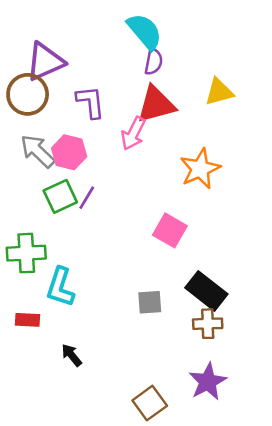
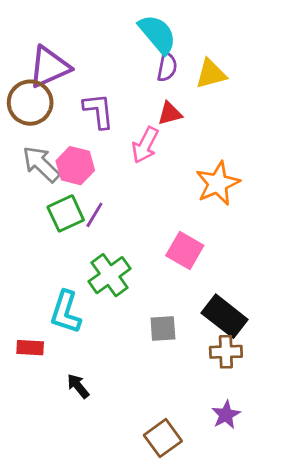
yellow triangle: (219, 92) -> (211, 74), moved
red triangle: (156, 104) -> (170, 114), size x0.6
green cross: (26, 253) -> (110, 275), moved, turned -33
purple star: (208, 382) -> (226, 415), size x0.7

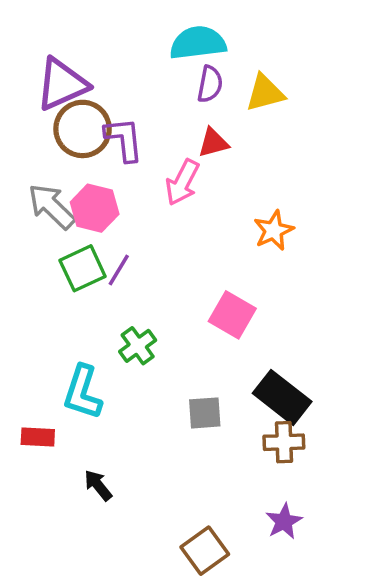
cyan semicircle: (157, 34) -> (198, 43), turned -57
brown circle: (30, 103) -> (83, 129), moved
orange star: (218, 183) -> (274, 230), size x0.7
green cross: (110, 275) -> (138, 346), size x0.7

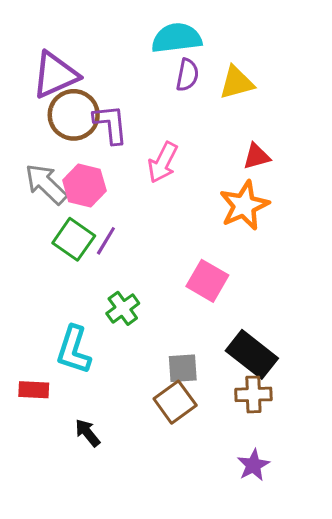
red triangle: (213, 143) -> (256, 156), moved
orange star: (274, 230) -> (244, 205), size x1.4
green square: (83, 268) -> (74, 239), turned -30
brown square: (205, 551) -> (175, 402), moved

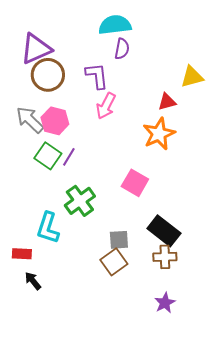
yellow triangle: (237, 83) -> (192, 77), moved
purple L-shape: (111, 124) -> (97, 76), moved
green cross: (123, 308) -> (80, 201), size x1.4
black arrow: (88, 433) -> (33, 281), moved

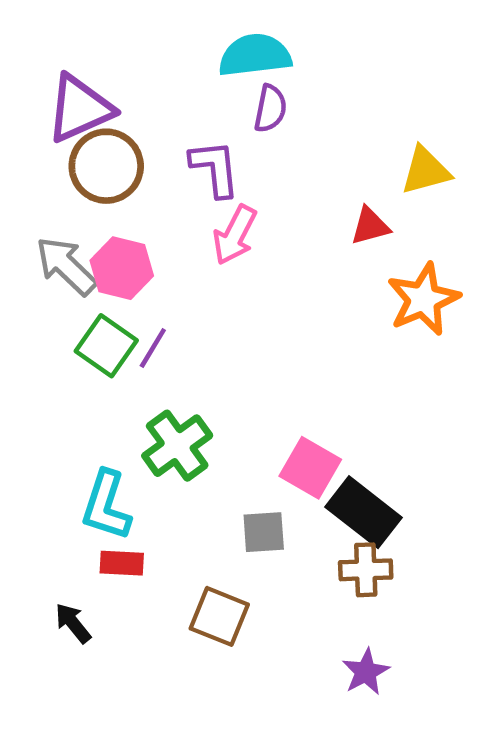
orange star: (159, 134) -> (423, 299), moved
pink square: (135, 183) -> (310, 468), moved
red rectangle: (22, 254) -> (122, 563), moved
brown square: (114, 262) -> (219, 616), moved, turned -32

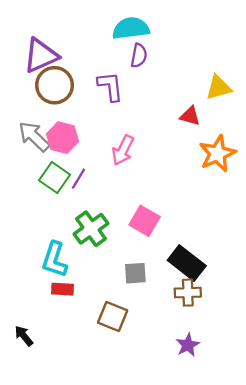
red triangle: (370, 226) -> (190, 116), turned 30
pink arrow: (235, 235) -> (123, 150), moved
pink square: (310, 468) -> (145, 221), moved
black arrow: (73, 623) -> (24, 336), moved

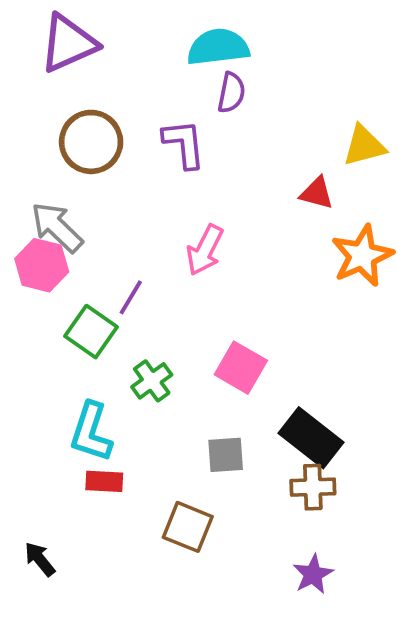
purple triangle: (41, 56) -> (68, 43), moved
pink hexagon: (63, 138) -> (42, 265), moved
green square: (55, 178) -> (91, 332), moved
green cross: (91, 229) -> (152, 381), size x0.7

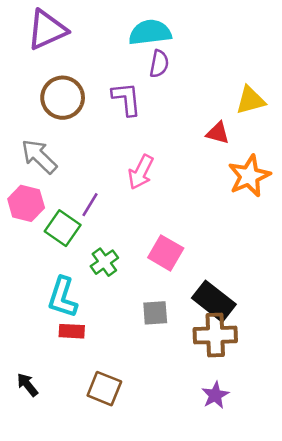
pink hexagon: (42, 265) -> (26, 203), moved
brown cross: (313, 487) -> (215, 335), size x1.4
brown square: (188, 527) -> (104, 389), moved

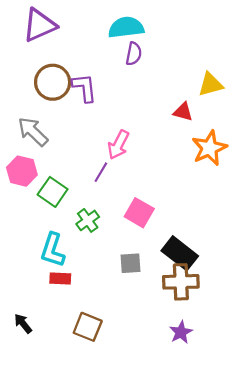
purple L-shape: (127, 99) -> (84, 88), moved
purple line: (90, 205) -> (101, 172), moved

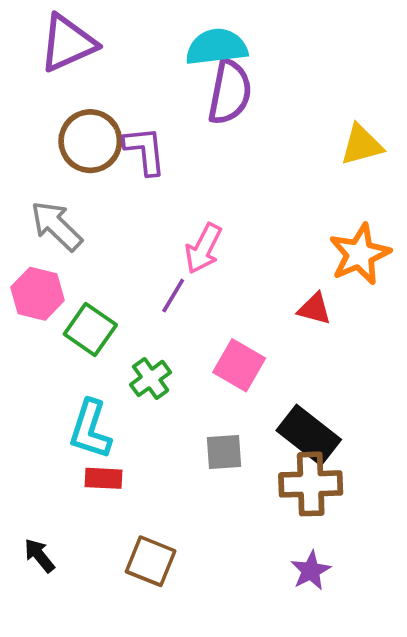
purple semicircle: (134, 54) -> (230, 92), size x1.6
red triangle: (183, 112) -> (314, 309), moved

